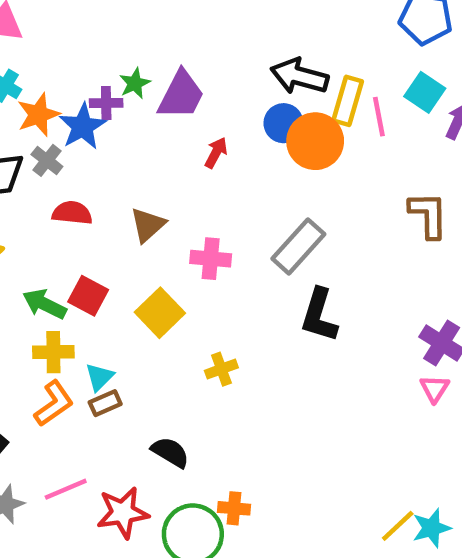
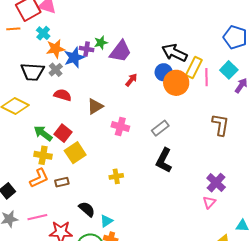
gray rectangle: (298, 246) -> (160, 128), size x0.7
yellow square: (160, 313) -> (75, 153), moved
cyan triangle: (99, 377) -> (106, 221), moved

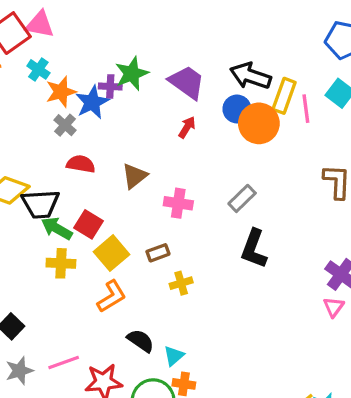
green star: (101, 43) -> (132, 74), size x1.5
purple trapezoid: (120, 51) -> (187, 82), moved, turned -85
black trapezoid: (33, 72) -> (40, 204), moved
orange L-shape: (39, 178) -> (112, 296), moved
brown rectangle: (62, 182) -> (158, 253), moved

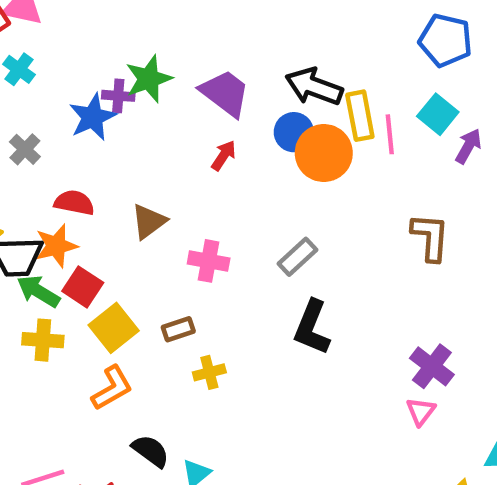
orange star: (61, 92) -> (56, 246), moved
yellow rectangle: (284, 96) -> (360, 116), turned -32
gray cross: (65, 125) -> (25, 149), moved

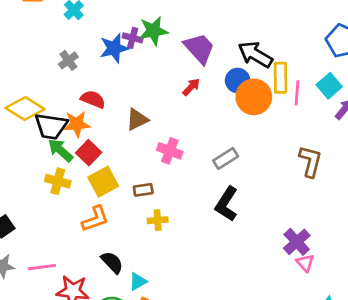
pink triangle: (421, 411) -> (305, 263), moved, turned -30

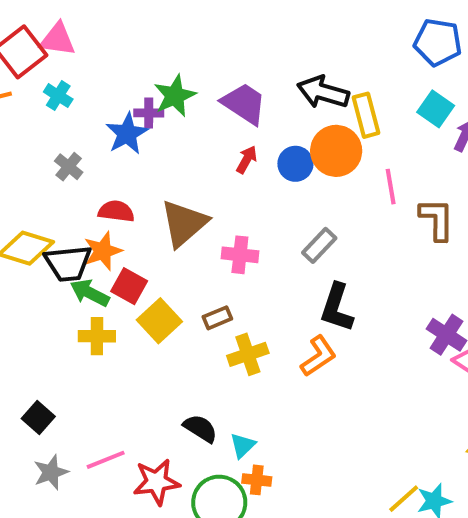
blue circle: (238, 80) -> (295, 164), moved
pink line: (297, 93) -> (391, 187), moved
brown triangle: (137, 119) -> (184, 223), size x1.5
orange L-shape: (95, 219) -> (318, 356), moved
yellow cross: (158, 220) -> (248, 354), size x1.4

